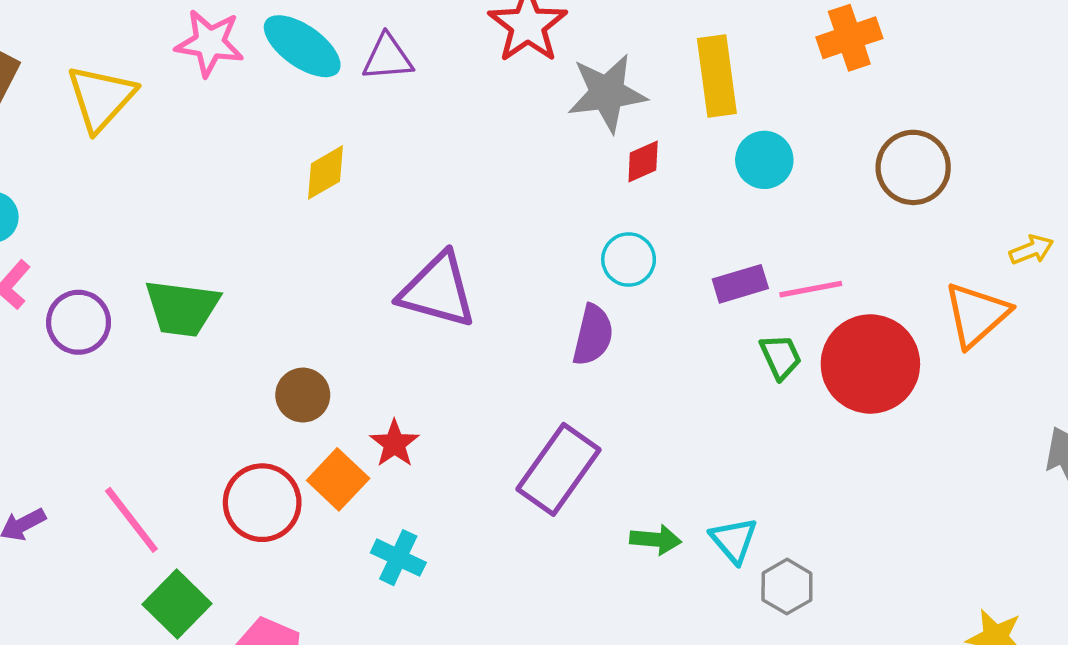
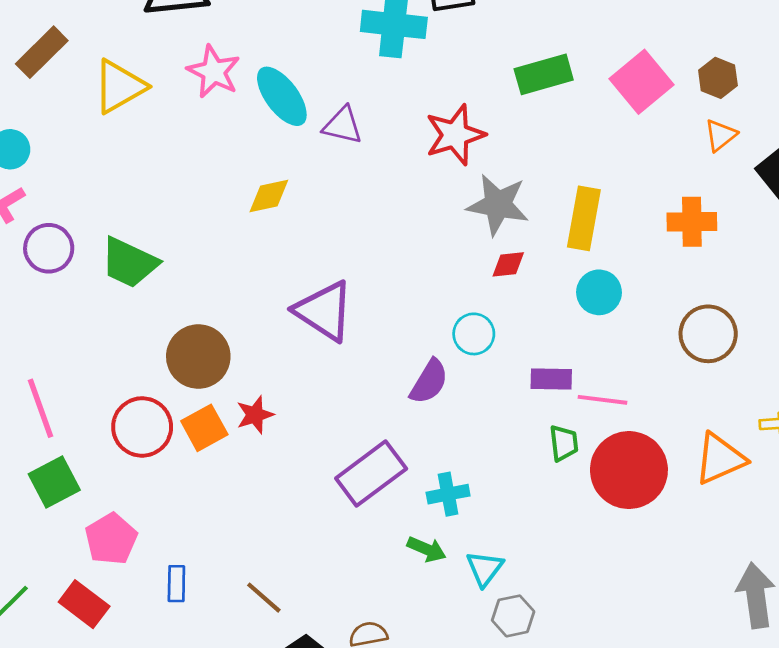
brown circle: (303, 395) -> (198, 357), size x1.5
cyan cross: (398, 558) -> (448, 494), moved, turned 36

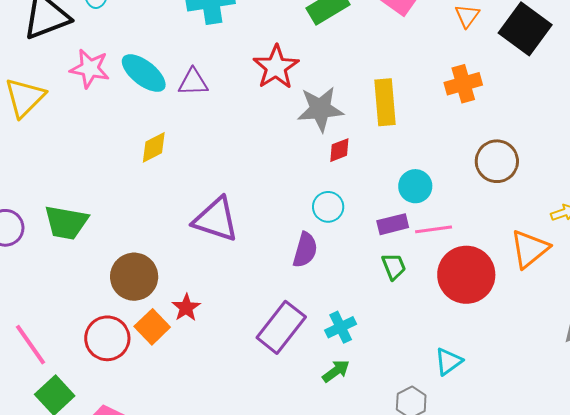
cyan circle: (599, 292) -> (415, 186), moved
green trapezoid: (564, 443) -> (394, 266), moved
green arrow: (427, 549) -> (336, 371), turned -44
cyan triangle: (485, 568) -> (449, 361), moved, turned 32

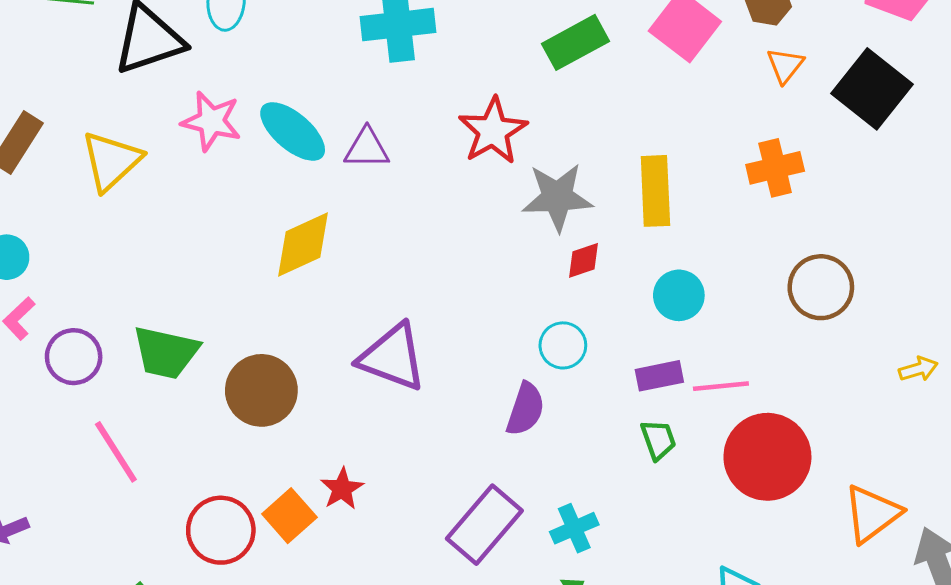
yellow diamond: (154, 147) -> (303, 244), size x1.4
cyan circle: (415, 186) -> (679, 295), moved
orange triangle: (530, 249) -> (872, 514), moved
brown circle: (134, 277) -> (261, 390), moved
pink line: (30, 345) -> (116, 452), moved

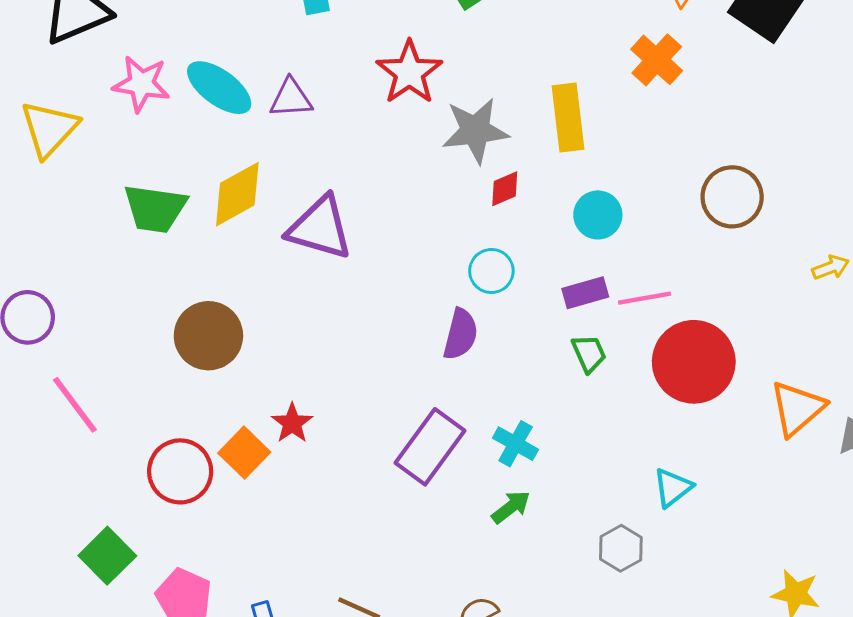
orange cross: (775, 168) -> (657, 60), moved, turned -30
green trapezoid: (166, 352) -> (155, 208), moved
purple triangle: (392, 357) -> (320, 228), moved
cyan cross: (574, 528) -> (516, 444), turned -33

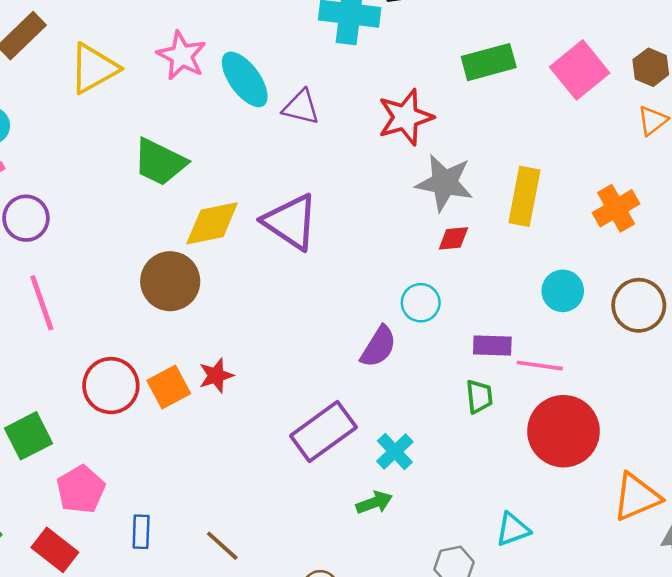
orange cross: (657, 60) -> (616, 208), moved
yellow diamond: (237, 194) -> (212, 223), moved
cyan circle: (598, 215) -> (563, 291), moved

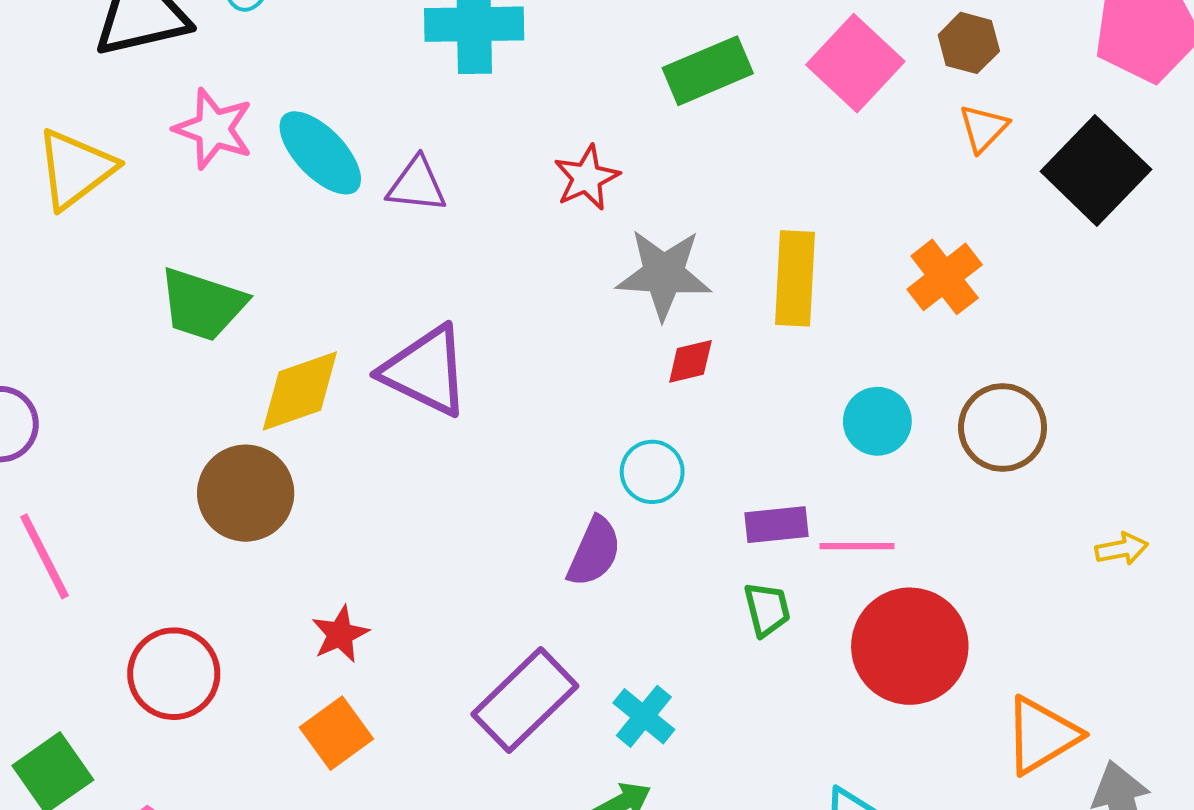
red star: (406, 117) -> (587, 178), size x0.7
orange square: (169, 387) -> (336, 733), moved

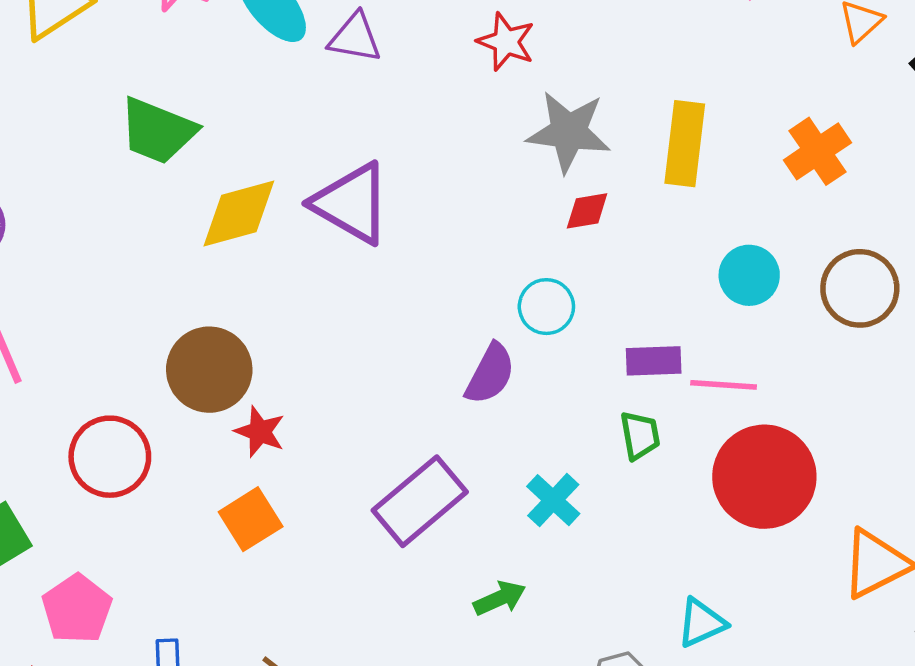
red star: (587, 178) -> (506, 42), turned -30
brown circle: (246, 493) -> (209, 370), moved
red star: (340, 634) -> (260, 432), turned -30
cyan cross: (644, 716) -> (553, 500), moved

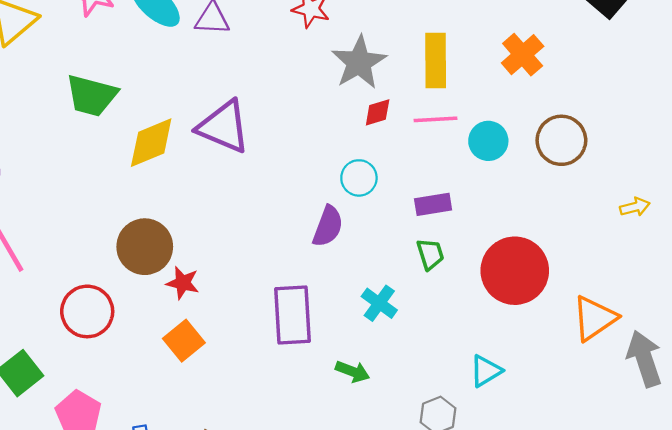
gray star: (569, 132) -> (359, 62), turned -30
pink line: (724, 385) -> (436, 119), moved
purple rectangle: (420, 501) -> (293, 315), turned -46
green arrow: (500, 598) -> (353, 372), turned 52

